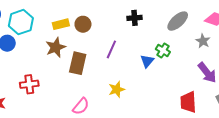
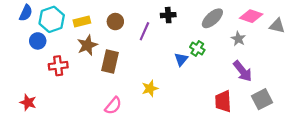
yellow rectangle: (61, 24) -> (82, 22), moved
purple line: (111, 49) -> (144, 31), moved
red cross: (29, 84) -> (58, 66), moved

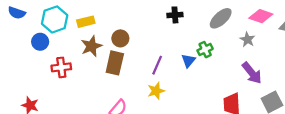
blue semicircle: (26, 13) -> (17, 13), moved, turned 84
brown circle: (115, 22) -> (120, 38), moved
purple line: (144, 31) -> (157, 65), moved
green cross: (197, 48) -> (205, 50), turned 32

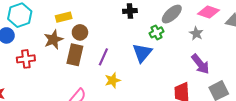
yellow rectangle: (86, 22) -> (64, 17), moved
green cross: (205, 50) -> (156, 32), moved
blue triangle: (188, 61) -> (142, 53), size x1.5
purple line: (157, 65) -> (103, 57), moved

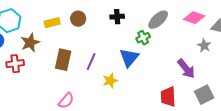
brown circle: (80, 32) -> (78, 19), moved
gray star: (196, 33) -> (204, 46), moved
brown star: (53, 40) -> (30, 43), moved
yellow star: (113, 80) -> (110, 81), moved

